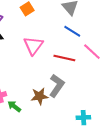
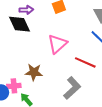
brown star: (39, 96) -> (34, 72), moved

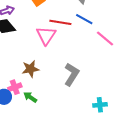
red line: (85, 62) -> (60, 22), moved

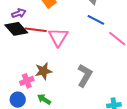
red line: (60, 22) -> (36, 30), moved
pink cross: (15, 87) -> (27, 81), moved

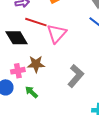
black diamond: (16, 29) -> (17, 38), moved

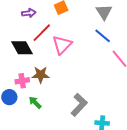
red line: (36, 22) -> (42, 33), turned -65
gray L-shape: (76, 76) -> (79, 105), moved

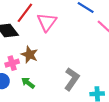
brown star: (41, 75) -> (30, 55), turned 30

